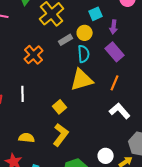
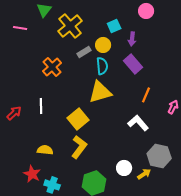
orange line: (115, 83) -> (146, 95), moved
yellow square: (60, 107) -> (78, 119), size x1.5

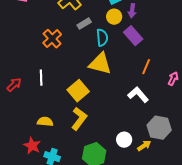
yellow circle: (103, 45) -> (114, 17), moved
yellow triangle: (100, 92) -> (100, 64), turned 30

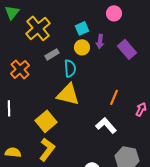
purple rectangle: (133, 36) -> (127, 49), moved

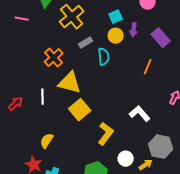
yellow triangle: (68, 94) -> (70, 83), moved
orange line: (114, 97) -> (148, 67), moved
yellow L-shape: (47, 149) -> (106, 134), moved
yellow semicircle: (13, 152) -> (47, 141), turned -63

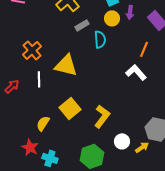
orange cross: (54, 58) -> (32, 50), moved
yellow square: (80, 110) -> (70, 108), moved
white L-shape: (140, 114) -> (136, 72), moved

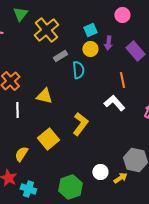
orange line: (144, 49) -> (122, 80), turned -35
yellow triangle: (66, 65) -> (44, 96), size x0.7
yellow L-shape: (102, 116) -> (80, 124), moved

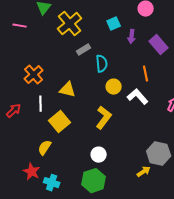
yellow circle: (90, 49) -> (114, 87), moved
yellow square: (48, 139) -> (60, 122), moved
white circle: (100, 172) -> (99, 155), moved

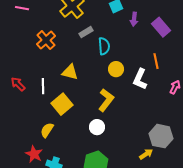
orange line: (146, 74) -> (156, 61), moved
orange cross: (34, 75) -> (46, 40), moved
white L-shape: (138, 97) -> (140, 79), turned -115
red arrow: (14, 111) -> (18, 84), moved, turned -91
white circle: (99, 155) -> (97, 127), moved

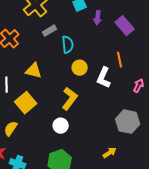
gray hexagon: (161, 136) -> (128, 122), moved

